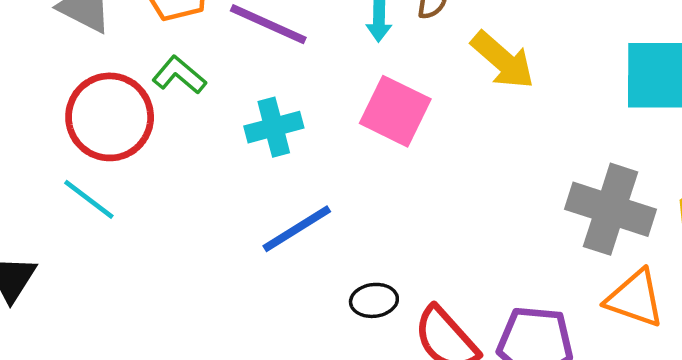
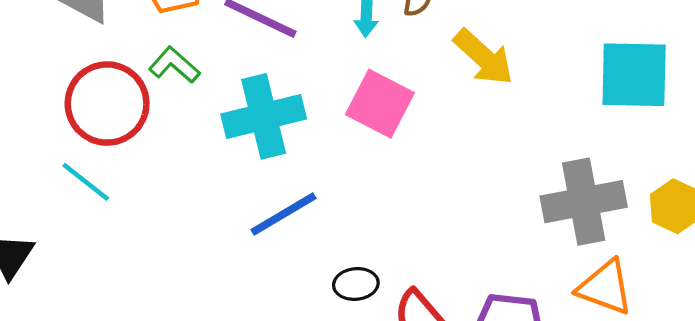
cyan cross: (274, 127) -> (264, 116), size x1.5
gray cross: (611, 209) -> (584, 202), turned -30

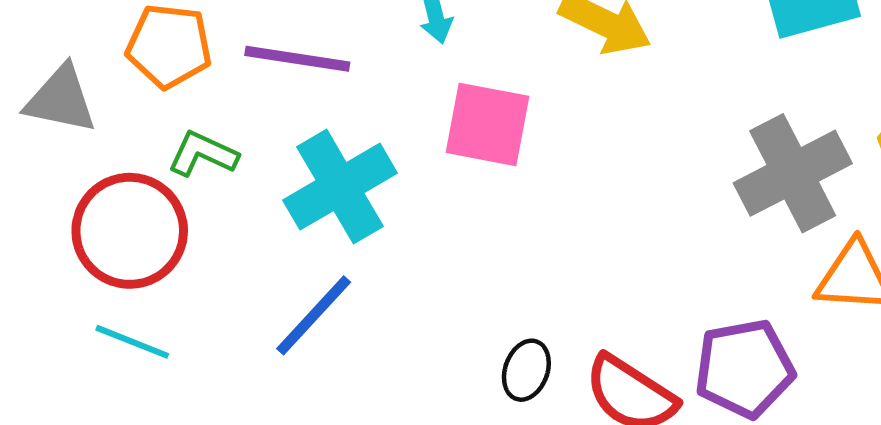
blue line: (284, 214) -> (314, 315), moved
black ellipse: (356, 284) -> (526, 370), turned -48

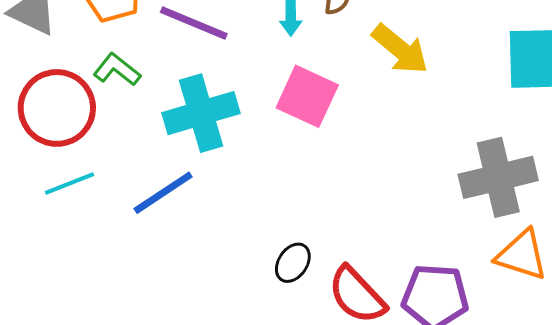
cyan line: (132, 342) -> (69, 184), moved, turned -57

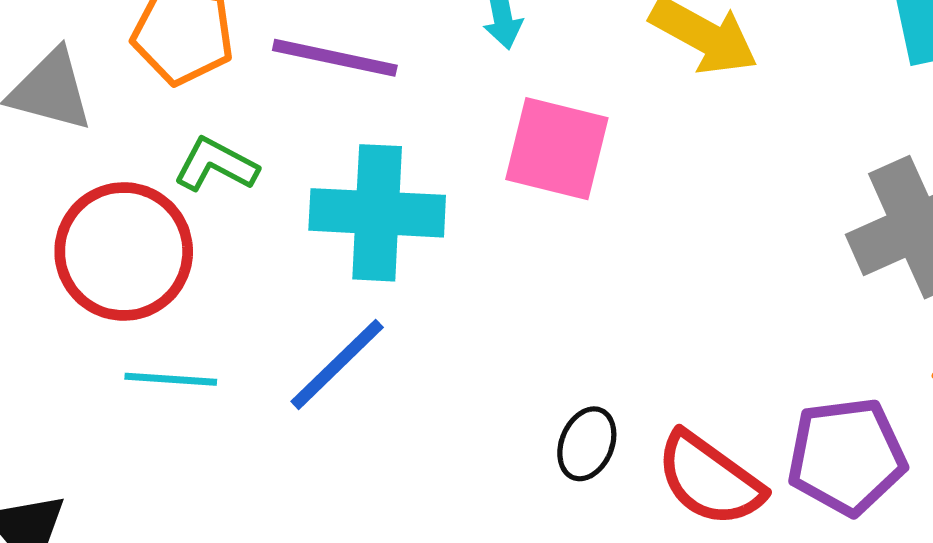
cyan cross: (201, 113) -> (377, 213), turned 30
cyan line: (69, 184) -> (171, 379), turned 36

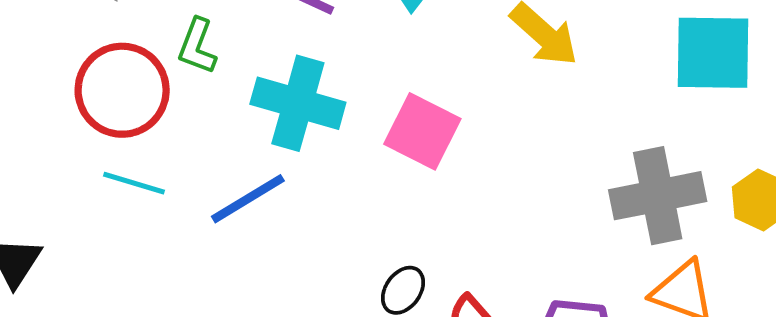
pink square: (557, 149) -> (422, 131), moved
green L-shape: (216, 165) -> (197, 46), turned -110

